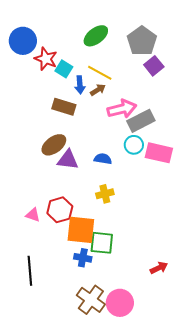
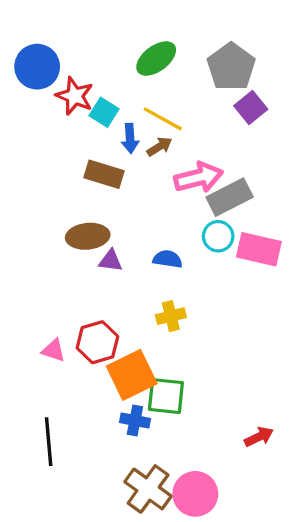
brown ellipse: (54, 145) -> (88, 236), turned 30
purple triangle: (68, 160) -> (111, 261), size x0.7
orange square: (81, 230) -> (132, 375), turned -32

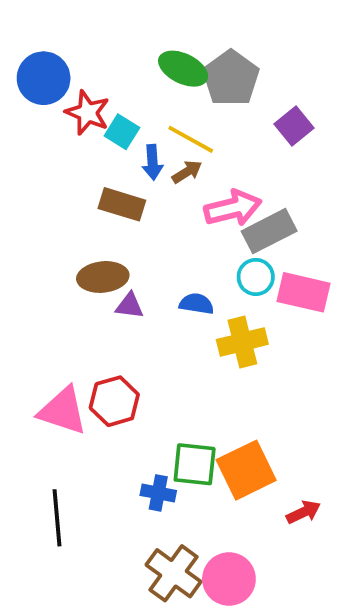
green ellipse: (156, 59) -> (183, 69), turned 63
gray pentagon: (231, 67) -> (231, 78), moved
yellow cross: (171, 316) -> (242, 342), moved, size x1.4
pink triangle: (53, 350) -> (63, 411), size x1.8
orange square: (132, 375) -> (246, 470), moved

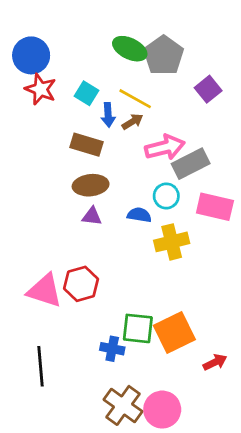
red star: (88, 113) -> (41, 89), moved
brown ellipse: (103, 277) -> (91, 185), moved
cyan circle: (256, 277) -> (166, 196), moved

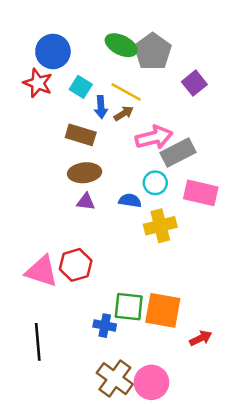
blue circle: (31, 55) -> (53, 51), moved
orange square: (174, 332) -> (163, 310), turned 36

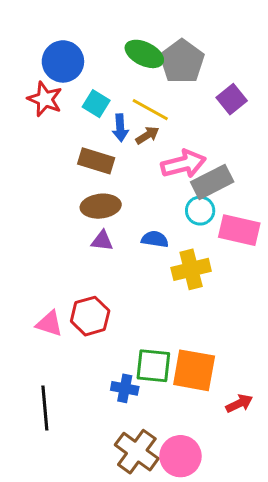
cyan circle: (155, 183) -> (200, 211), moved
pink triangle: (42, 271) -> (49, 324), size x0.7

